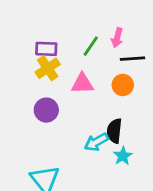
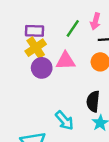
purple circle: (46, 110) -> (42, 68), moved
cyan arrow: (96, 142) -> (64, 121), moved, turned -102

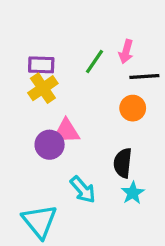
pink triangle: (66, 61) -> (66, 131), moved
purple circle: (42, 68) -> (50, 145), moved

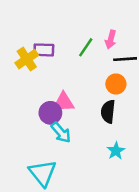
yellow cross: (43, 88) -> (27, 59), moved
black semicircle: (123, 163) -> (108, 112), moved
cyan arrow: (83, 190) -> (61, 132), moved

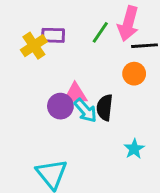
pink arrow: (111, 39) -> (128, 24), size x1.6
black semicircle: (108, 112) -> (105, 108), moved
cyan arrow: (61, 132) -> (85, 111), moved

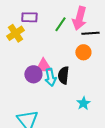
purple rectangle: (53, 35) -> (29, 17), moved
cyan arrow: (85, 111) -> (50, 77), turned 30

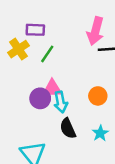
green line: (60, 24) -> (47, 54), moved
orange circle: (83, 52) -> (98, 96), moved
black semicircle: (63, 75) -> (68, 128), moved, turned -30

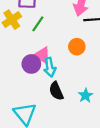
pink triangle: (52, 89) -> (42, 55), turned 30
orange circle: (98, 96) -> (77, 47), moved

